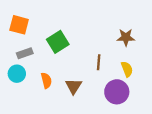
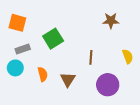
brown star: (126, 37) -> (111, 21), moved
yellow semicircle: (127, 69) -> (128, 56), moved

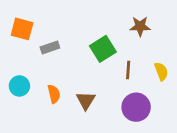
green square: (53, 39) -> (103, 49), moved
gray rectangle: (23, 49) -> (50, 48), moved
brown line: (91, 57) -> (128, 70), moved

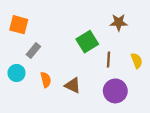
gray rectangle: (50, 48) -> (33, 51), moved, turned -32
brown triangle: (86, 101) -> (73, 85), turned -36

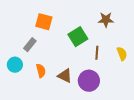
orange square: (19, 25) -> (44, 22), moved
purple circle: (115, 91) -> (89, 81), moved

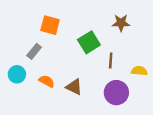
yellow semicircle: (122, 54) -> (139, 71), moved, turned -64
orange semicircle: (41, 71) -> (47, 81), turned -48
purple circle: (89, 81) -> (116, 93), moved

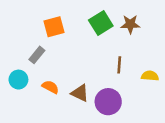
orange square: (50, 25) -> (54, 27), turned -30
green square: (89, 42) -> (101, 23), moved
purple circle: (116, 93) -> (108, 102), moved

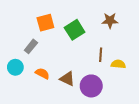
green square: (101, 23) -> (75, 30), moved
yellow semicircle: (150, 76) -> (118, 64), moved

